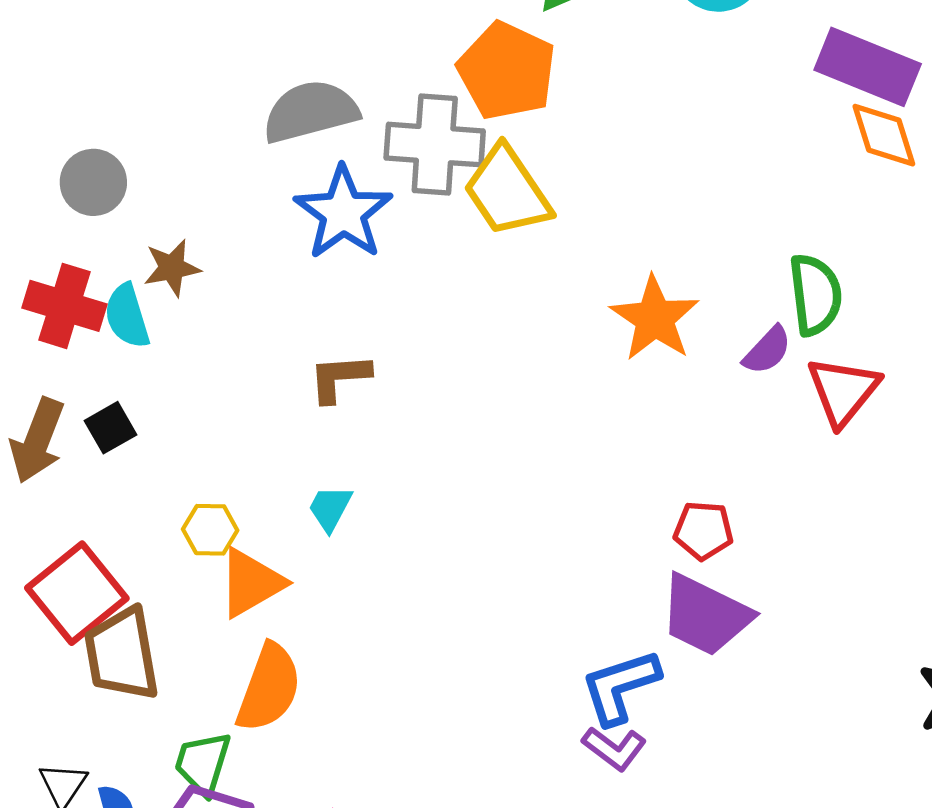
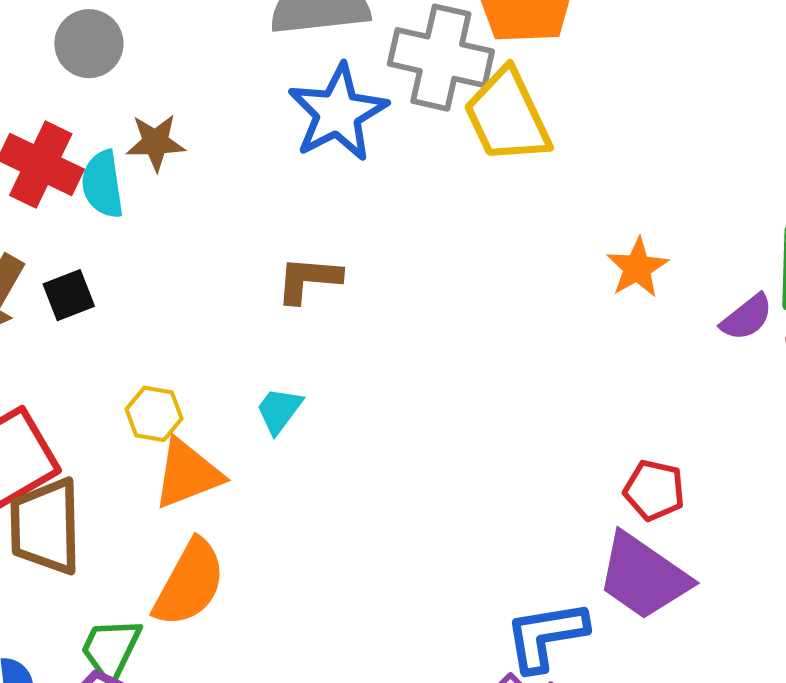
orange star: (655, 318) -> (637, 268), size x0.7

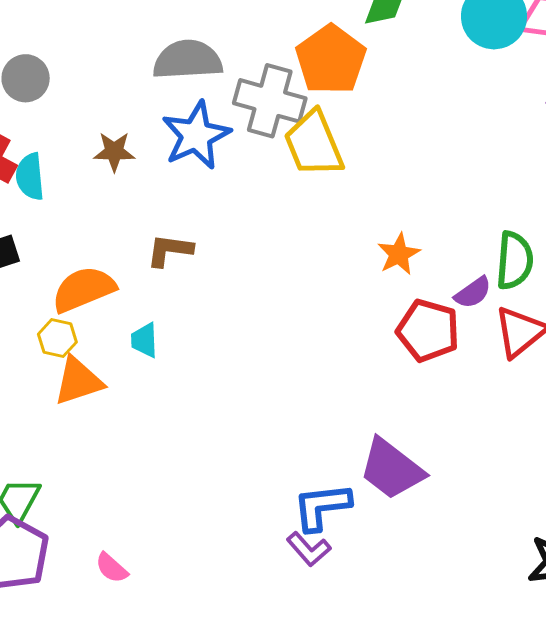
brown star: (156, 142) -> (114, 152), moved
cyan trapezoid: (279, 410) -> (144, 340), turned -42
red pentagon: (654, 490) -> (428, 331), moved, size x1.5
orange semicircle: (189, 583) -> (84, 289), moved, turned -144

